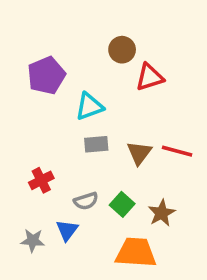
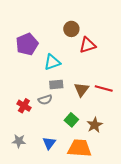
red cross: (41, 180) -> (24, 106), turned -32
gray semicircle: (86, 201) -> (45, 100), moved
blue triangle: (67, 230) -> (49, 143), moved

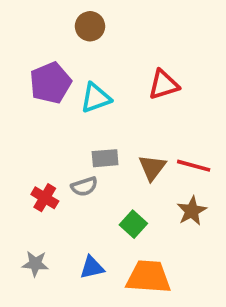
brown circle: (71, 29) -> (90, 26), moved
cyan triangle: (52, 62) -> (96, 98), moved
brown star: (95, 125) -> (192, 211), moved
blue triangle: (49, 143) -> (92, 267), turned 40

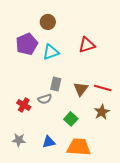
brown circle: (90, 26) -> (48, 22), moved
gray rectangle: (105, 158) -> (56, 84), turned -72

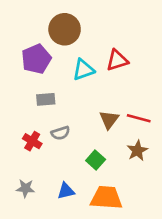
brown circle: (48, 22) -> (65, 29), size x1.5
cyan triangle: (51, 52) -> (83, 70), moved
gray rectangle: (56, 84) -> (46, 99), moved, turned 72

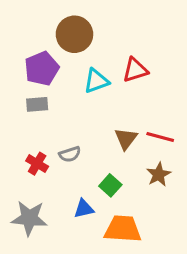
gray rectangle: (46, 99) -> (37, 104), moved
gray star: (25, 188) -> (29, 218), size x1.6
blue triangle: (66, 191) -> (84, 209), moved

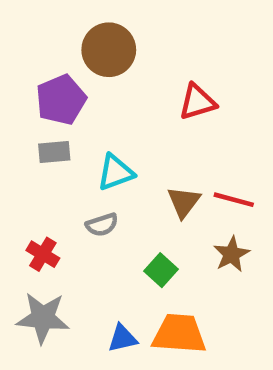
cyan triangle: (96, 81) -> (116, 172), moved
red cross: (37, 164) -> (43, 254), moved
blue triangle: (84, 209) -> (122, 338), moved

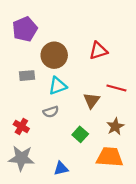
brown circle: (109, 50) -> (54, 55), moved
purple pentagon: (61, 100) -> (25, 29), moved
red line: (234, 200) -> (116, 88), moved
orange trapezoid: (179, 334) -> (110, 157), moved

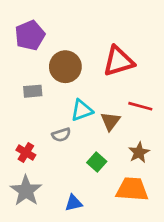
red triangle: (98, 51) -> (118, 61), size x1.4
cyan triangle: (58, 86) -> (82, 110), moved
gray star: (21, 158) -> (26, 191), turned 30

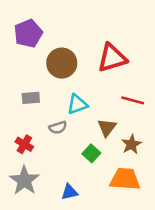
gray rectangle: (33, 91) -> (31, 98), moved
brown triangle: (110, 121) -> (107, 128), moved

